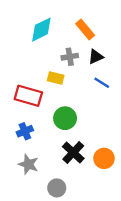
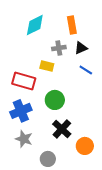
orange rectangle: (85, 30) -> (72, 25), turned 30
blue cross: (25, 131) -> (21, 111), size x1.5
orange circle: (104, 158) -> (85, 146), moved

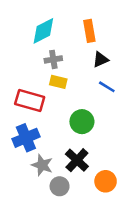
gray cross: (59, 48) -> (53, 59), moved
green circle: (55, 100) -> (82, 122), moved
gray star: (24, 139) -> (42, 165), moved
gray circle: (48, 159) -> (60, 186), moved

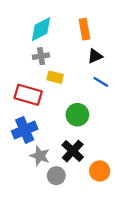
gray cross: (53, 59) -> (41, 56), moved

